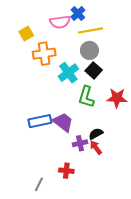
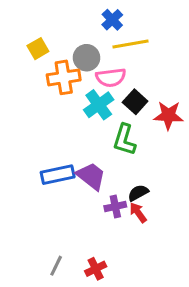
pink semicircle: (60, 22) -> (111, 77), moved
gray circle: (89, 50) -> (86, 58), moved
red star: (117, 98) -> (168, 115), moved
red cross: (66, 171) -> (96, 269), moved, turned -32

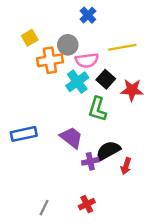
yellow line: (131, 44) -> (122, 47), moved
blue rectangle: (58, 175) -> (24, 134), moved
black semicircle: (138, 193) -> (108, 151), size x1.5
red arrow: (138, 213) -> (126, 166), moved, turned -126
red cross: (96, 269) -> (87, 204), moved

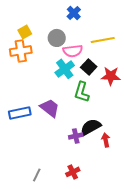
orange cross: (50, 60) -> (21, 51), moved
purple trapezoid: (71, 138) -> (50, 108), moved
red arrow: (126, 166) -> (106, 140), turned 152

